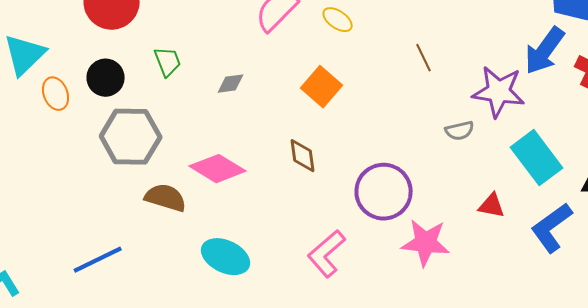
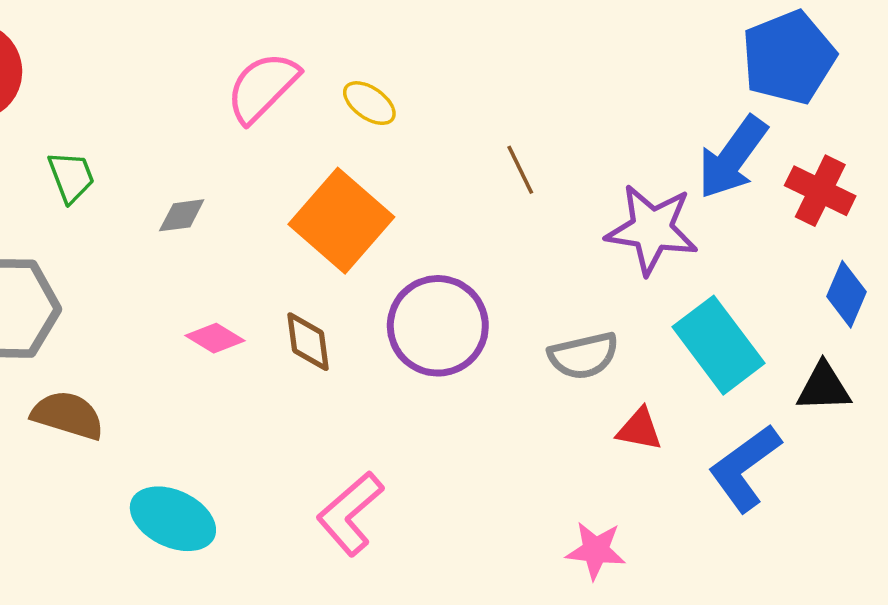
orange square: (322, 87) -> (341, 221), size x1.4
gray semicircle: (460, 131) -> (583, 356), moved, size x1.4
pink diamond: (218, 169) -> (215, 338), moved, size x0.6
purple circle: (384, 192) -> (438, 326), moved
pink star: (426, 243) -> (596, 550), moved, size x0.7

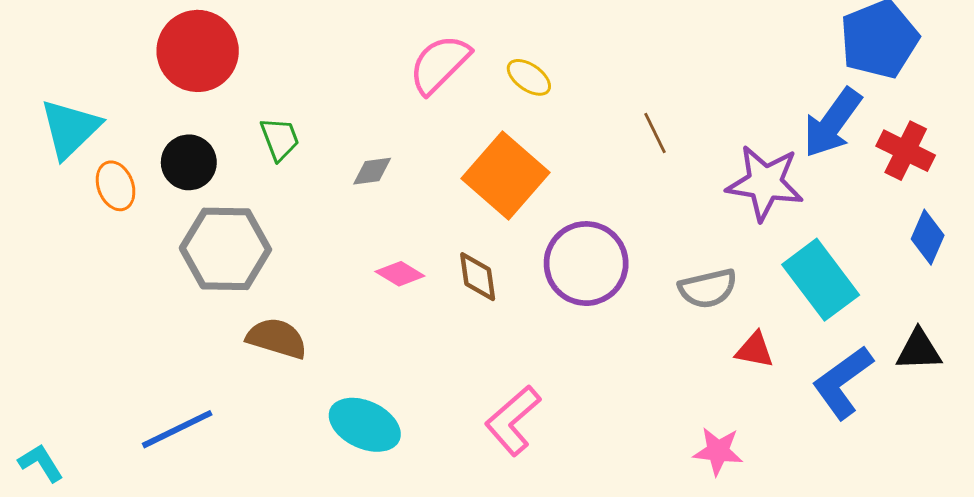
black triangle: (824, 387) -> (919, 350), moved

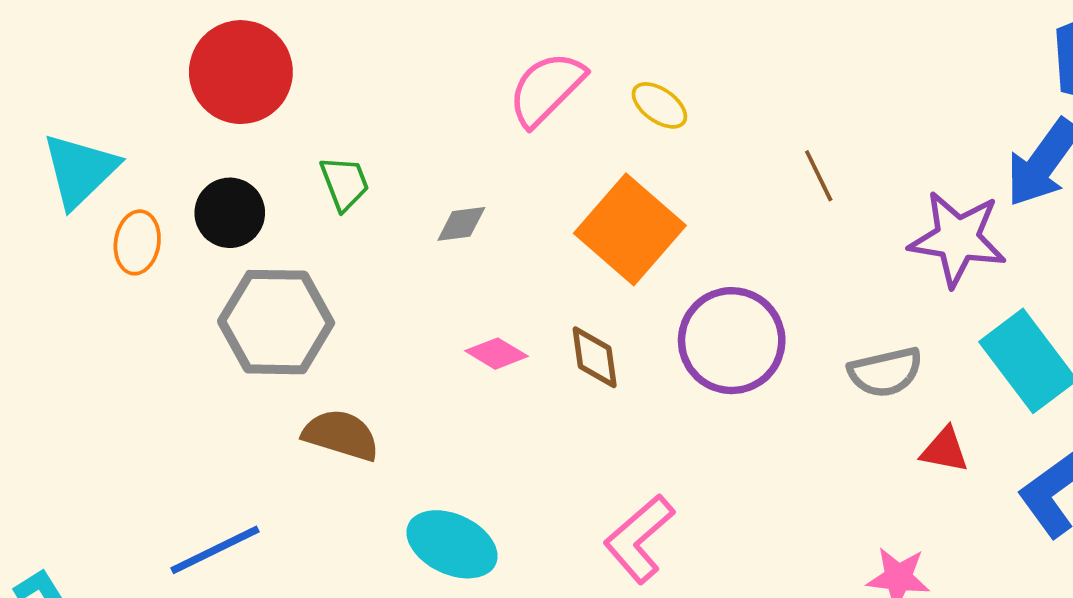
orange ellipse: (116, 186) -> (137, 242), turned 30

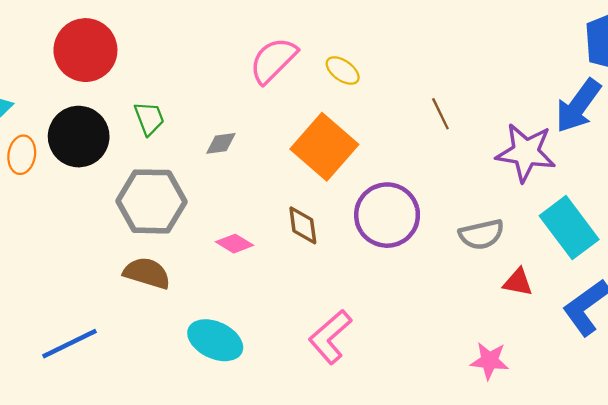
black circle: (230, 213) -> (79, 137), size x1.4
gray hexagon: (276, 322) -> (151, 201), moved
pink diamond: (496, 354) -> (235, 244), moved

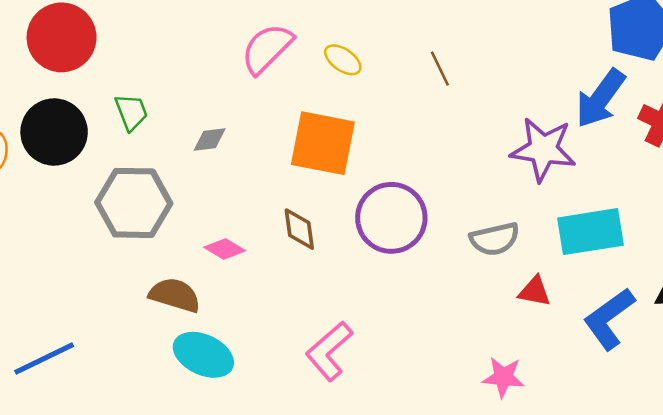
brown line: (440, 114) -> (440, 69), moved
orange square: (324, 147) -> (323, 143), turned -30
cyan rectangle: (569, 228) -> (590, 232), turned -62
brown semicircle: (147, 273) -> (175, 295), moved

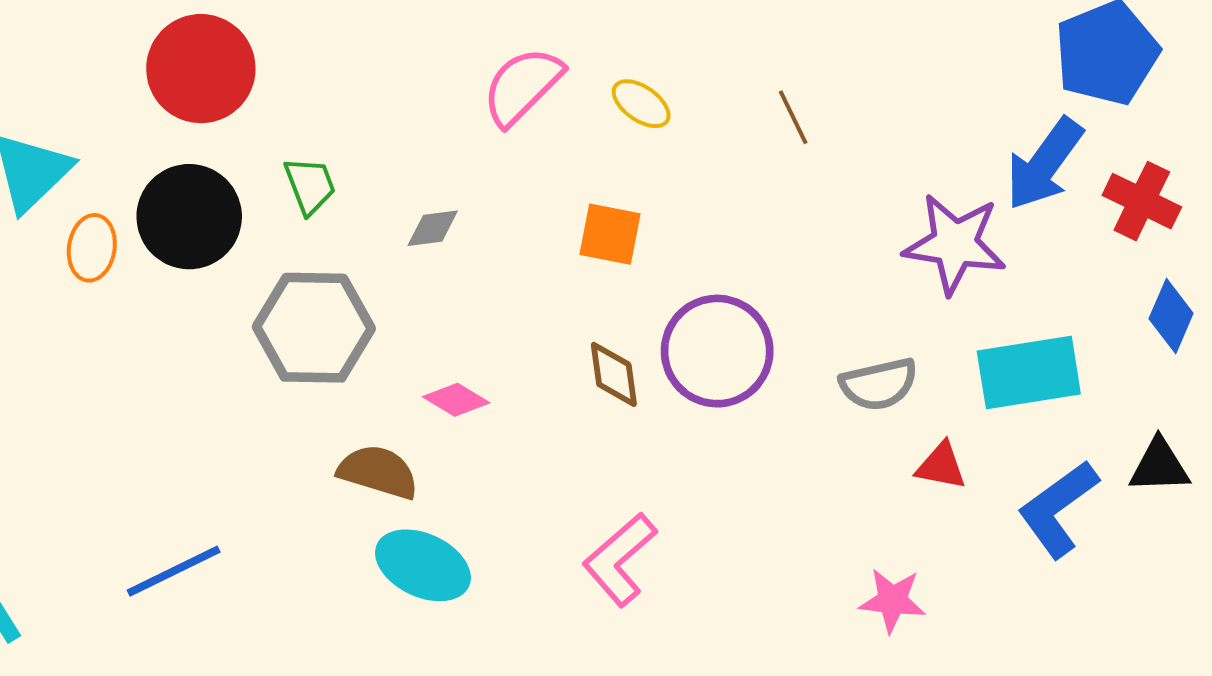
orange square: (323, 143) -> (610, 234), size x0.6
brown diamond: (299, 229) -> (614, 374), moved

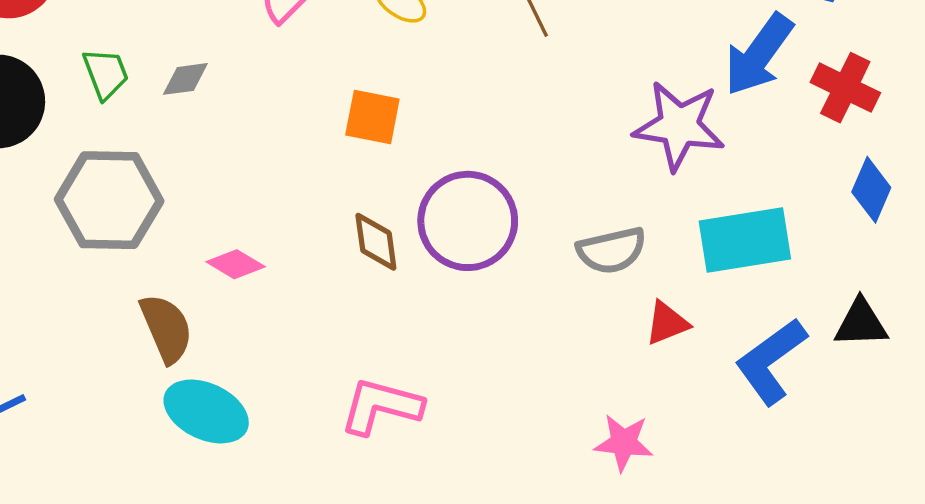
gray diamond: (433, 228) -> (185, 79), moved
red triangle: (941, 466) -> (667, 323), turned -33
brown semicircle: (378, 472) -> (166, 328), turned 50
pink L-shape: (620, 559) -> (381, 406), turned 56

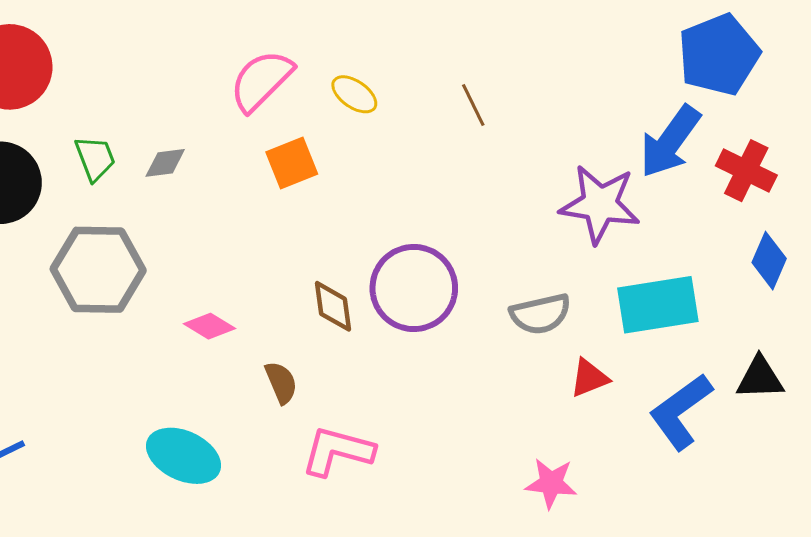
orange square: (372, 117) -> (292, 163), moved, turned -33
brown semicircle: (166, 328) -> (281, 383), moved, size x0.7

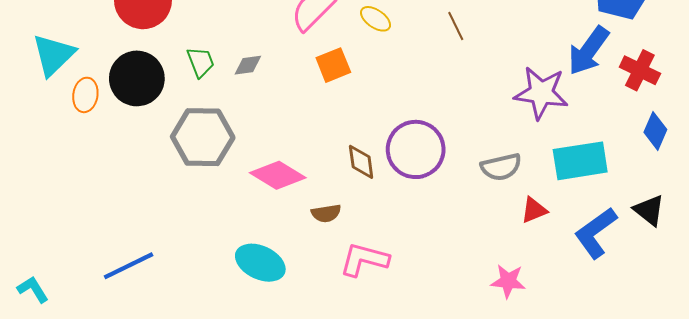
pink diamond: (209, 326) -> (278, 175), size x1.6
black triangle: (760, 378) -> (649, 210), turned 40
brown semicircle: (281, 383) -> (326, 213), turned 104

